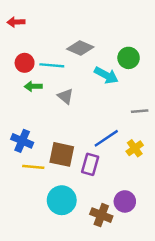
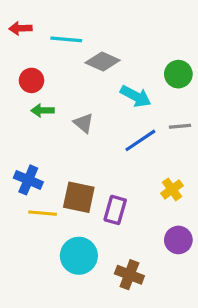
green circle: (129, 58) -> (178, 74), moved
cyan line: (52, 65) -> (66, 39), moved
gray line: (140, 111) -> (180, 126), moved
blue line: (106, 138) -> (140, 140), moved
purple circle: (125, 201) -> (178, 240), moved

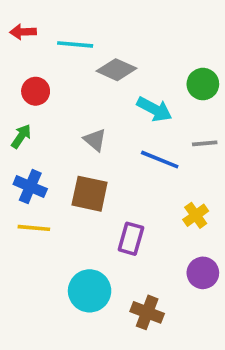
green arrow: (43, 110) -> (21, 136), moved, turned 125
blue line: (140, 140) -> (160, 160), turned 56
blue cross: (28, 180) -> (30, 187), moved
brown square: (79, 197) -> (90, 194), moved
yellow line: (43, 213) -> (34, 228), moved

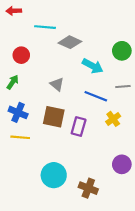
red arrow: (23, 32) -> (14, 11), moved
yellow cross: (196, 215) -> (113, 119), moved
purple rectangle: (131, 239) -> (79, 126), moved

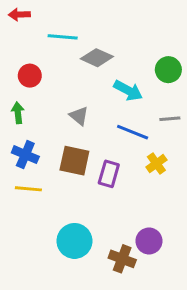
green arrow: (13, 82) -> (18, 113), turned -40
purple circle: (122, 164) -> (149, 241), moved

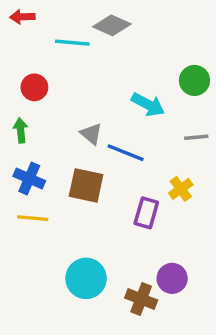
gray diamond: (97, 58) -> (112, 25), moved
blue line: (133, 132) -> (126, 153), moved
purple rectangle: (109, 174) -> (146, 213), moved

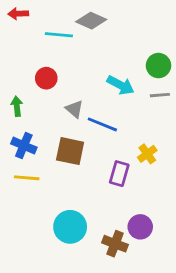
red circle: (34, 87) -> (46, 78), moved
gray line: (196, 137) -> (160, 95), moved

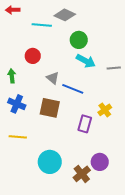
green circle: (158, 66) -> (79, 40), moved
yellow line: (27, 178) -> (18, 137), moved
brown cross: (115, 244) -> (82, 174), turned 30

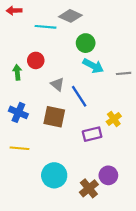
green arrow: (12, 76) -> (17, 72), moved
blue line: (73, 89) -> (79, 96), turned 35
purple rectangle: (85, 124) -> (92, 134), turned 60

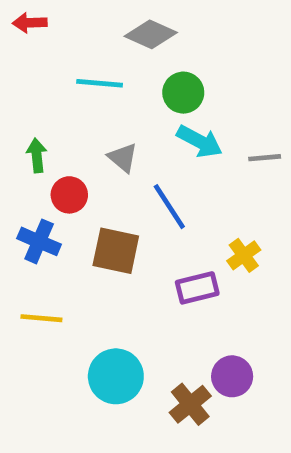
cyan line: (45, 27) -> (100, 83), moved
red circle: (36, 60) -> (69, 195), moved
gray triangle: (57, 84) -> (123, 158), moved

